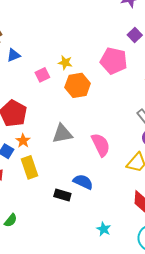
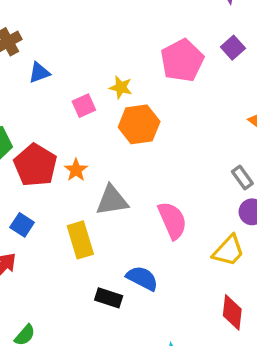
pink pentagon: (114, 61) -> (182, 60), moved, turned 30
orange star: (23, 141) -> (76, 170), moved
yellow rectangle: (29, 167) -> (80, 240), moved

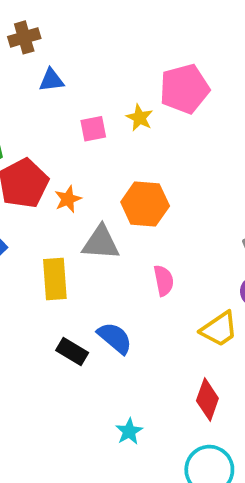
pink pentagon: (182, 60) -> (184, 89), moved
orange hexagon: (139, 124) -> (145, 204), moved
pink semicircle: (172, 220) -> (164, 281), size x0.7

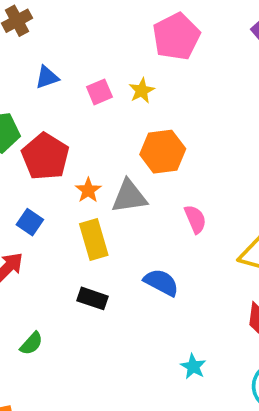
blue triangle: (51, 80) -> (47, 77), moved
yellow star: (140, 118) -> (142, 91), moved, turned 30
orange star: (68, 199) -> (88, 190), moved
black rectangle: (72, 351) -> (93, 298), moved

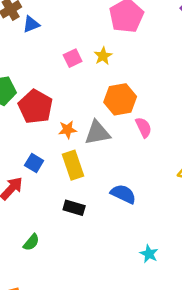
blue triangle: (47, 77) -> (31, 24), moved
orange star: (88, 190) -> (68, 130), turned 30
pink semicircle: (195, 219) -> (144, 127), moved
blue square: (30, 222) -> (34, 163), moved

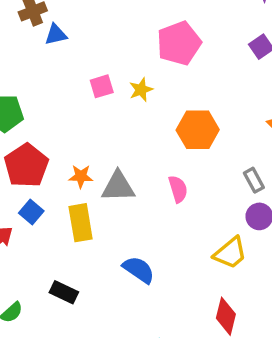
orange hexagon: (120, 99) -> (198, 130), moved
red pentagon: (35, 107) -> (26, 165), moved
black rectangle: (74, 208) -> (64, 292), moved

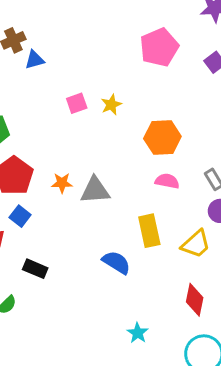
pink pentagon: (179, 43) -> (159, 47), moved
pink semicircle: (178, 189) -> (167, 181), moved, turned -60
yellow rectangle: (81, 223) -> (149, 231), moved
black rectangle: (64, 292) -> (35, 269), moved

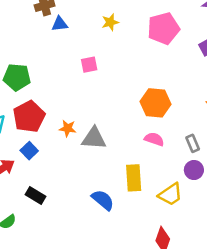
yellow star: (111, 105) -> (110, 22), moved

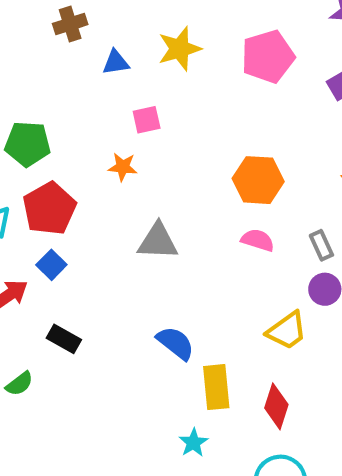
yellow star: (110, 22) -> (179, 49), size x1.5
blue triangle: (60, 24) -> (116, 62), moved
orange star: (68, 128) -> (123, 167), moved
yellow rectangle: (134, 178) -> (216, 387), moved

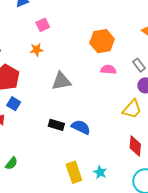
black rectangle: (64, 339) -> (56, 125), moved
yellow rectangle: (216, 387) -> (74, 172), moved

